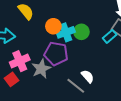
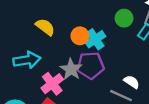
green circle: (81, 32) -> (124, 18), moved
gray star: (41, 69) -> (71, 69), moved

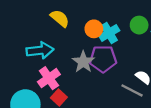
green circle: (124, 18) -> (139, 25), moved
pink cross: (52, 84) -> (49, 78), moved

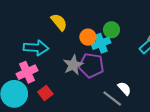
green circle: (139, 25) -> (111, 30), moved
pink cross: (49, 78) -> (27, 72), moved

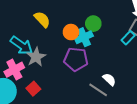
cyan arrow: (36, 48) -> (21, 45), turned 35
gray star: (73, 65) -> (36, 57), moved

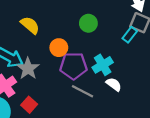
orange circle: (71, 32) -> (59, 48), moved
cyan cross: (84, 37) -> (103, 65), moved
gray line: (98, 90) -> (82, 91), moved

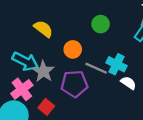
cyan cross: (103, 65) -> (117, 64), turned -30
purple pentagon: (73, 66) -> (74, 84), moved
gray line: (82, 91) -> (96, 68), moved

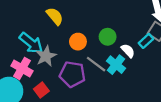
green circle: (101, 24) -> (108, 37), moved
white semicircle: (128, 83) -> (128, 51), moved
pink cross: (22, 89) -> (22, 68), turned -35

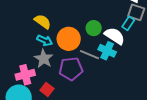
orange circle: (78, 42) -> (69, 39), size x1.5
cyan arrow: (31, 43) -> (45, 40), moved, size x0.7
white semicircle: (128, 51) -> (115, 36), size x1.5
pink cross: (22, 68) -> (25, 75), turned -30

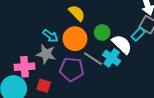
yellow semicircle: (43, 22) -> (77, 13), moved
gray star: (44, 59) -> (46, 54), turned -30
red square: (47, 89) -> (44, 86), turned -32

